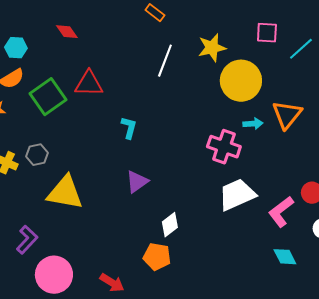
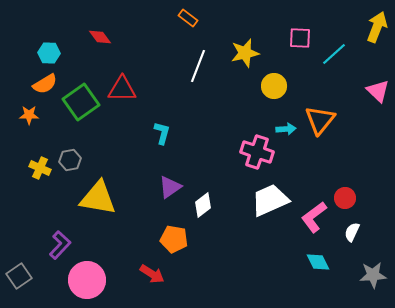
yellow circle: (241, 81) -> (274, 86), size x0.6
white diamond: (170, 225) -> (203, 205), moved
orange pentagon: (157, 257) -> (174, 239), moved
red arrow: (112, 283) -> (152, 274), moved

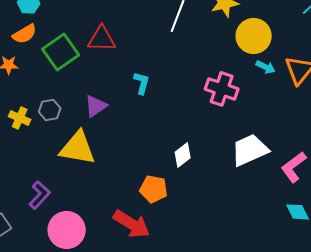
yellow circle: (274, 86) -> (254, 36), size x1.4
cyan arrow: (286, 129) -> (266, 67), moved, turned 30
pink cross: (257, 152) -> (222, 89), moved
purple triangle: (170, 187) -> (96, 106), moved
red arrow: (152, 274) -> (132, 224), size x1.5

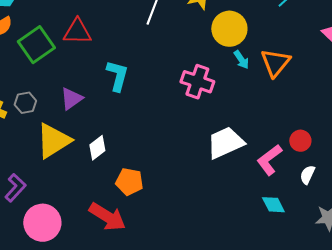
cyan arrow: (266, 67) -> (241, 60), turned 30
cyan L-shape: (142, 83) -> (117, 76), size x1.4
yellow triangle: (78, 148) -> (53, 141), turned -42
white diamond: (183, 155) -> (97, 148), moved

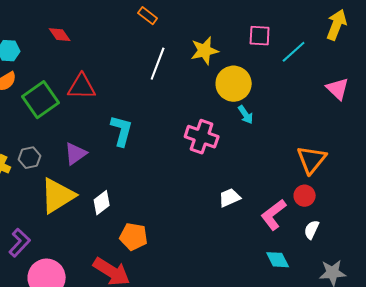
orange triangle: (275, 63) -> (312, 160), moved
white trapezoid: (225, 143) -> (230, 198), size x0.6

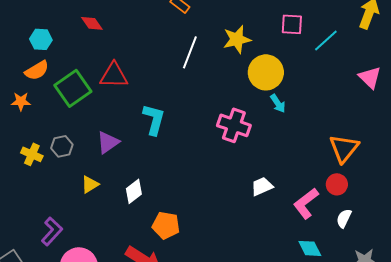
yellow triangle: (58, 196) -> (90, 184), size x0.5

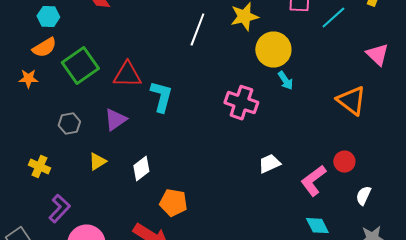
red triangle: (114, 75) -> (127, 75), moved
orange triangle: (344, 148) -> (351, 101), moved, turned -32
yellow cross: (32, 154) -> (39, 167), moved
white semicircle: (344, 218) -> (363, 196), moved

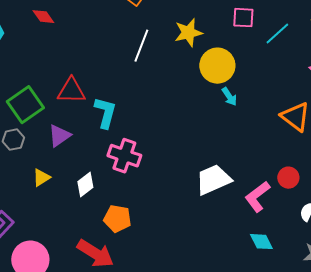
green square: (80, 66) -> (25, 105), moved
pink cross: (241, 103) -> (124, 156), moved
white trapezoid: (269, 164) -> (213, 180), size x1.6

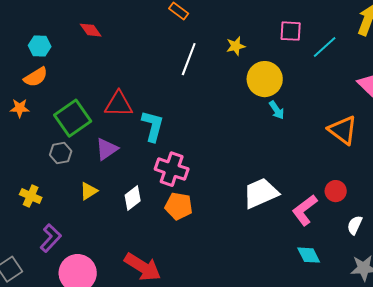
yellow star: (188, 33) -> (236, 46), size x0.7
orange pentagon: (117, 219) -> (179, 206), moved

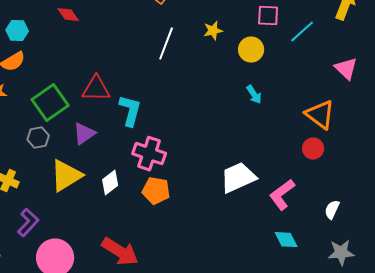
yellow circle: (265, 79) -> (251, 50), moved, size x0.7
yellow triangle: (89, 191) -> (66, 176), size x1.8
red circle: (336, 191) -> (313, 149), moved

